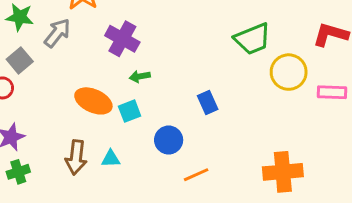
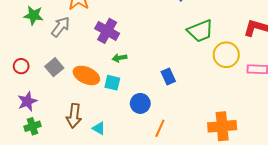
gray square: (20, 60) -> (54, 67), moved
cyan square: (130, 111) -> (112, 83), turned 35
cyan triangle: (111, 159) -> (99, 128), moved, turned 32
orange line: (196, 175) -> (160, 128), turned -42

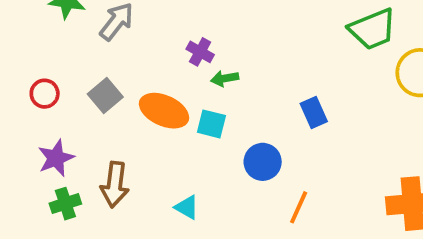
purple cross: (107, 31) -> (200, 52), moved, size x0.6
brown arrow: (74, 116) -> (115, 185), moved

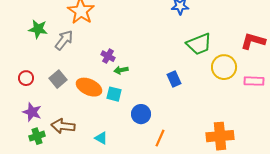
blue rectangle: (314, 113) -> (174, 79), moved
purple star: (56, 158) -> (32, 112), turned -30
brown arrow: (115, 185) -> (63, 126), turned 90

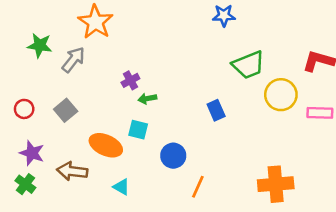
purple cross: (108, 56) -> (130, 80), turned 32
orange ellipse: (89, 87) -> (106, 145), moved
green cross: (37, 136) -> (25, 184), moved, turned -35

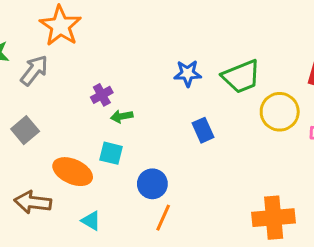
blue star: (224, 16) -> (188, 73), moved
orange line: (198, 187) -> (163, 218), moved

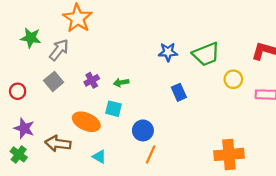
purple cross: (102, 95) -> (92, 80), moved
yellow circle: (280, 112) -> (233, 79), size x0.7
gray square: (25, 130) -> (54, 81), moved

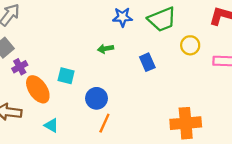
purple cross: (92, 80) -> (20, 67), moved
green arrow: (121, 83) -> (106, 49), moved
blue rectangle: (179, 92) -> (147, 62), moved
orange ellipse: (86, 122) -> (38, 89), turned 32

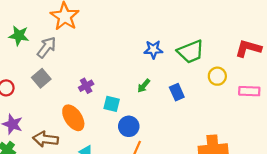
green arrow: (106, 49) -> (144, 86), moved, turned -40
purple cross: (20, 67) -> (86, 86), moved
cyan square: (66, 76) -> (112, 104), moved

